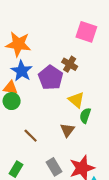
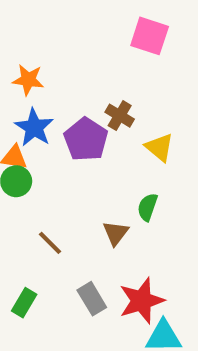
pink square: (86, 32) -> (150, 36), moved
orange star: (18, 44) -> (28, 80), size x0.7
yellow triangle: (76, 100) -> (159, 147), moved

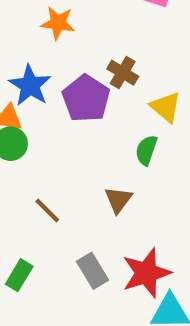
orange star: (28, 80) -> (58, 23), moved
green semicircle: (148, 207) -> (146, 150), moved

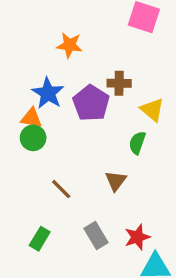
brown cross: (123, 73) -> (119, 83), turned -30
red star: (146, 273) -> (137, 237), size x0.7

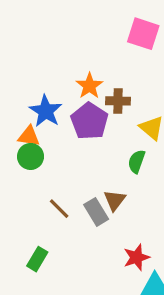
orange star: (69, 45) -> (89, 86), moved, turned 30
gray rectangle: (96, 235) -> (96, 212), moved

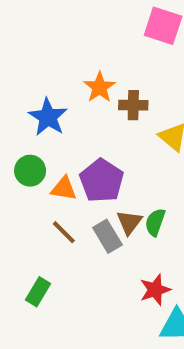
purple pentagon: (89, 121) -> (102, 181), moved
orange triangle: (29, 136) -> (64, 189), moved
green semicircle: (137, 162) -> (155, 222), moved

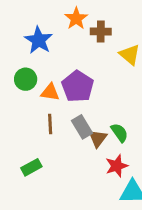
brown triangle: (129, 222) -> (98, 138), moved
green semicircle: (155, 222) -> (120, 133), moved, turned 126
brown line: (64, 232) -> (50, 124), turned 42
green rectangle: (38, 292) -> (31, 167), turned 30

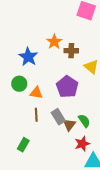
purple pentagon: (78, 86) -> (67, 87), moved
green rectangle: (31, 167) -> (23, 145), turned -32

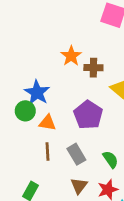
blue star: (28, 57) -> (37, 93), moved
brown triangle: (69, 125) -> (79, 186), moved

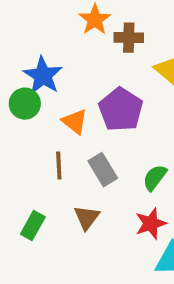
orange triangle: (48, 123) -> (75, 122), moved, turned 30
green semicircle: (110, 159) -> (155, 178), turned -108
brown triangle: (79, 186) -> (87, 218), moved

